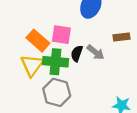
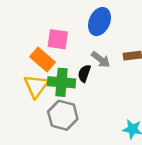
pink square: (61, 35) -> (58, 39), moved
gray arrow: (96, 52) -> (101, 59), moved

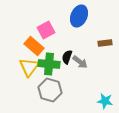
pink square: (58, 39) -> (46, 30), turned -36
gray arrow: (101, 59) -> (80, 62), moved

